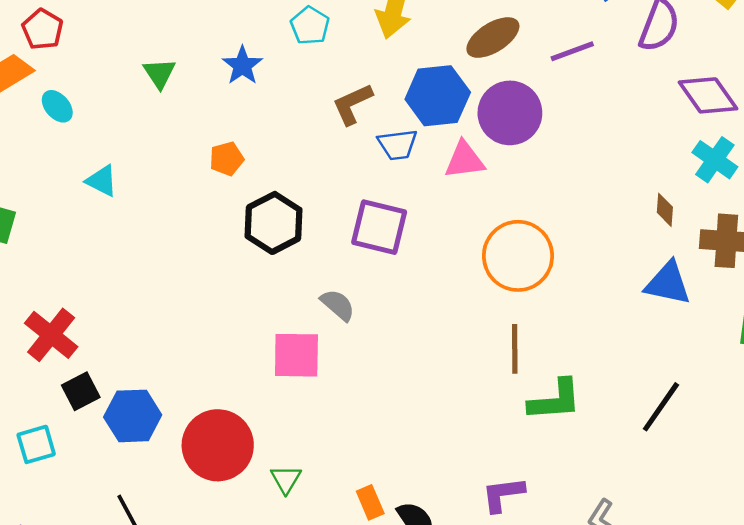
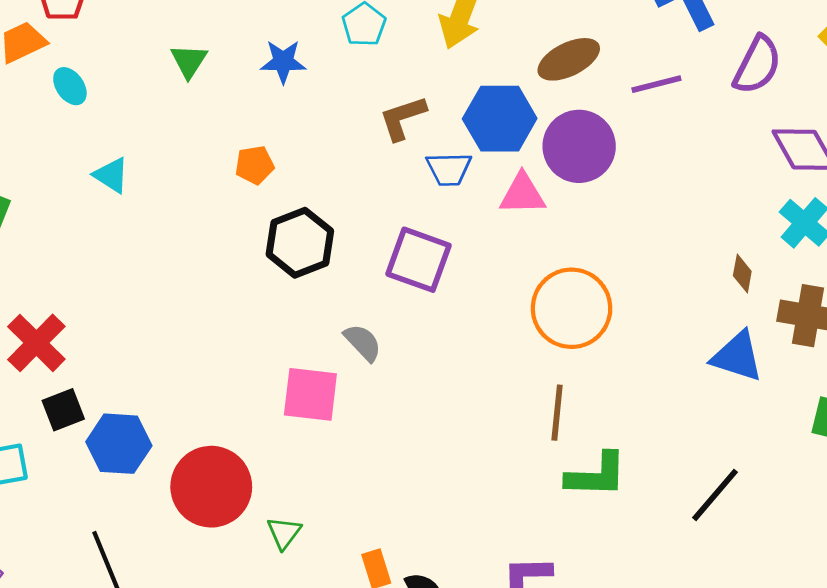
blue star: (242, 65) -> (283, 62), turned 30

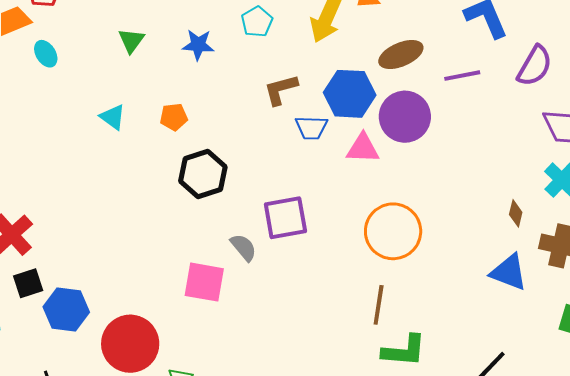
cyan triangle: (111, 175) -> (113, 117), moved
purple square: (419, 260) -> (285, 218), moved, turned -33

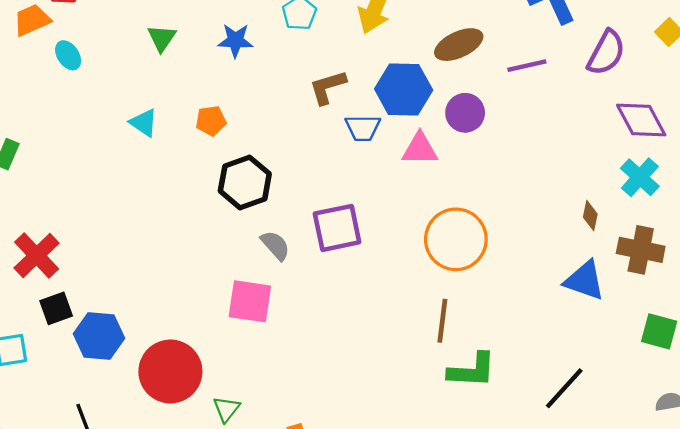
purple circle: (405, 117) -> (465, 113), size x0.7
gray semicircle: (243, 247) -> (275, 245), moved

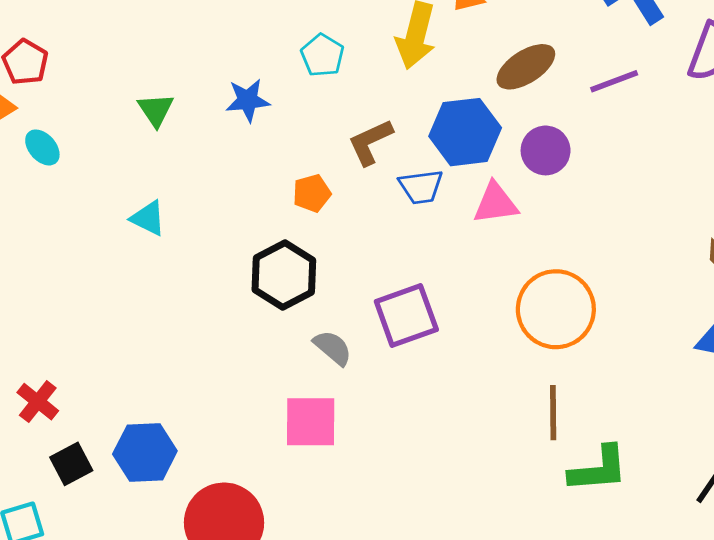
orange pentagon: (211, 121) -> (312, 193), moved
red cross: (37, 255) -> (38, 402), size x0.7
blue hexagon: (99, 336) -> (145, 453), moved

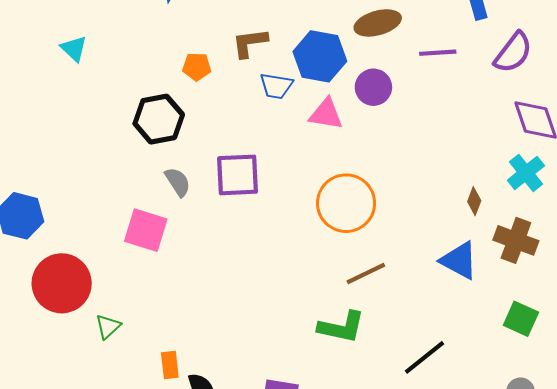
brown line: (553, 413) -> (366, 273), moved, turned 48

